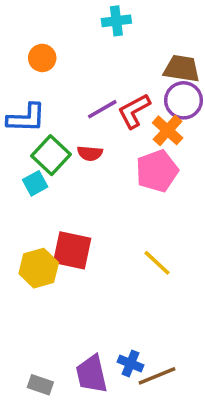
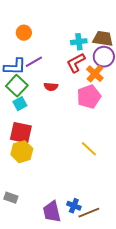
cyan cross: (116, 21) -> (79, 42), moved
purple line: (102, 109) -> (34, 62), moved
green square: (51, 155) -> (17, 86), moved
red square: (72, 250) -> (21, 133), moved
gray rectangle: (40, 385) -> (11, 198), moved

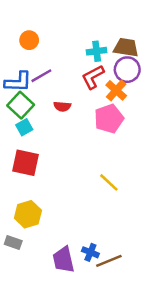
yellow hexagon: (22, 152) -> (28, 214), moved

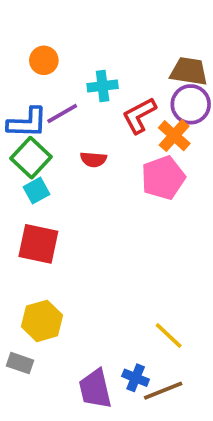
cyan cross: (97, 51) -> (103, 86), moved
yellow line: (109, 182) -> (169, 336), moved

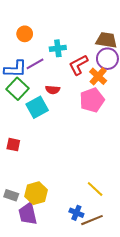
cyan square: (37, 191) -> (37, 107), moved, size x1.5
red square: (38, 244) -> (13, 145), moved, size x0.6
yellow hexagon: (42, 321) -> (36, 193), moved
gray rectangle: (20, 363) -> (11, 195), moved
purple trapezoid: (95, 389) -> (28, 214), moved

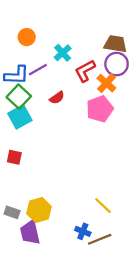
cyan cross: (58, 48) -> (63, 53), turned -35
red semicircle: (53, 90) -> (57, 98), turned -40
cyan square: (37, 107) -> (20, 117), moved

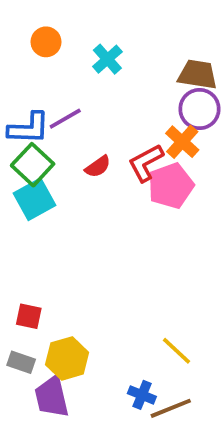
orange circle: (27, 37) -> (46, 42), moved
cyan cross: (63, 53) -> (107, 59), moved
red L-shape: (85, 71) -> (146, 163), moved
red square: (14, 157) -> (29, 316), moved

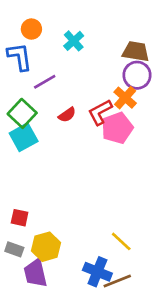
blue L-shape: (29, 128) -> (20, 57), moved, turned -100
blue cross: (142, 395) -> (97, 272), size x1.5

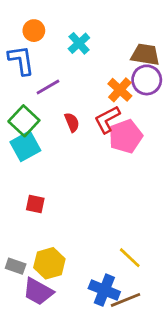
orange cross: (125, 98) -> (120, 90), moved
red semicircle: (67, 115) -> (72, 122), turned -78
red square: (20, 218) -> (35, 204), moved
purple trapezoid: (35, 273) -> (38, 291), turned -48

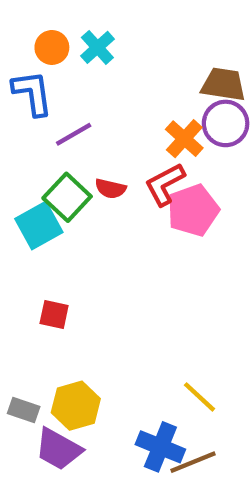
cyan cross: (79, 43) -> (97, 47), moved
green square: (24, 121) -> (67, 197), moved
red semicircle: (72, 122) -> (111, 189), turned 126

